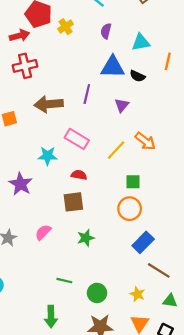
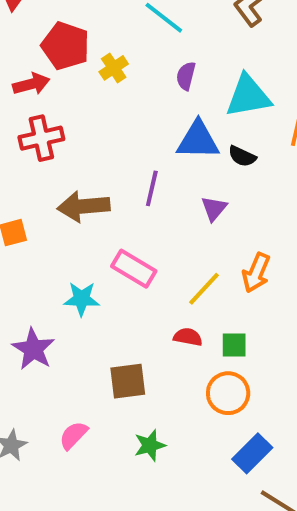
cyan triangle: (141, 42) -> (248, 96), size x1.4
orange arrow: (145, 141) -> (256, 273), turned 75
red semicircle: (79, 175) -> (188, 337), moved

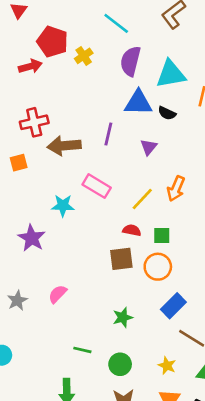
purple semicircle: (186, 76) -> (130, 61), size x1.6
red cross: (41, 138) -> (34, 122), moved
brown square: (128, 381) -> (121, 259), moved
green star: (150, 445) -> (123, 317), moved

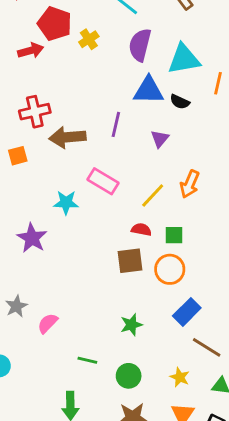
pink semicircle: (58, 294) -> (48, 323), moved

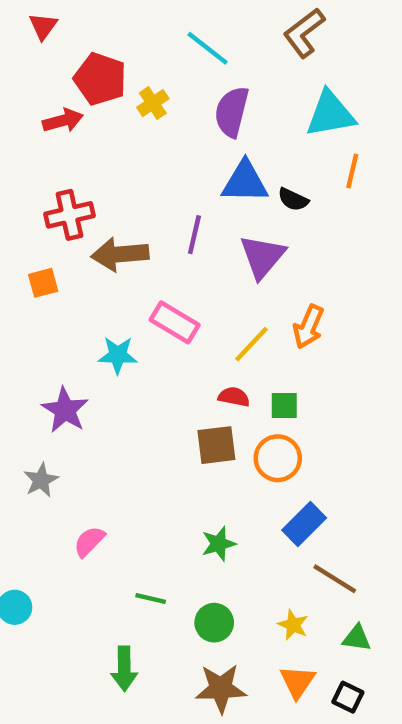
cyan triangle: (184, 59) -> (330, 114), moved
purple triangle: (160, 139) -> (262, 257), size x1.6
gray star: (16, 306) -> (41, 480), moved

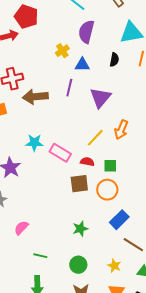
yellow cross: (153, 103) -> (62, 51), moved
blue triangle: (245, 182) -> (82, 65), moved, size x0.7
black semicircle: (293, 199) -> (114, 60), moved, turned -104
pink rectangle: (175, 322) -> (60, 153), moved
green line: (151, 599) -> (40, 256), moved

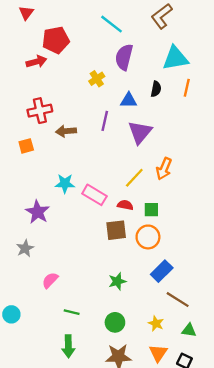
red pentagon: (26, 17) -> (56, 40), turned -30
blue triangle: (82, 65) -> (129, 100), moved
brown arrow: (35, 97) -> (66, 131), size x0.7

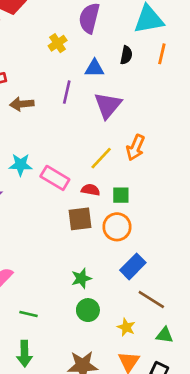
green circle: (115, 322) -> (88, 310), moved

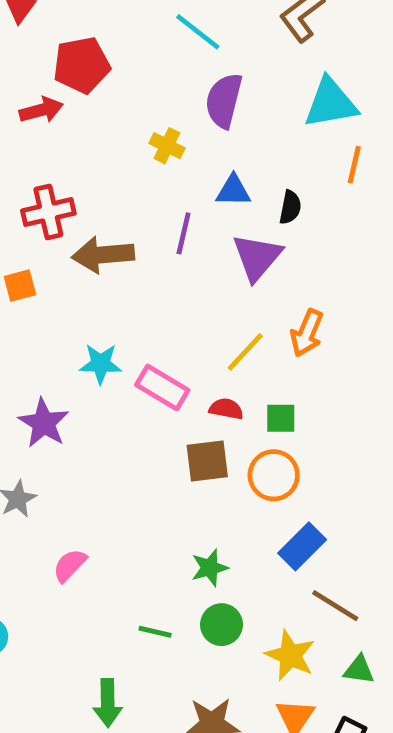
yellow cross: (58, 43) -> (167, 146), turned -30
black semicircle: (126, 55) -> (290, 207), moved
brown arrow: (22, 104) -> (103, 255), size x1.4
green line: (28, 314) -> (155, 632), moved
yellow star: (126, 327) -> (290, 655), size x1.5

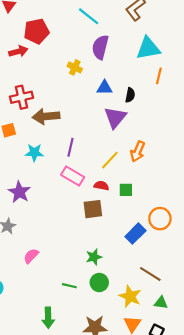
purple line: (184, 233) -> (70, 147), moved
cyan star: (101, 364) -> (34, 153), moved
orange circle: (274, 475) -> (160, 219), moved
blue rectangle: (302, 546) -> (135, 234), moved

